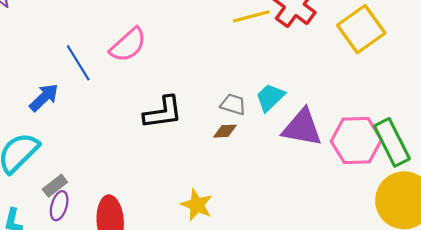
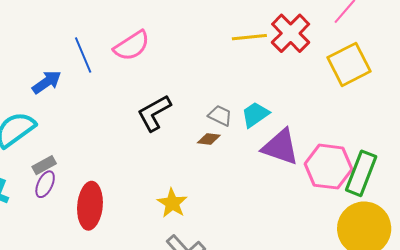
black L-shape: (163, 112) -> (154, 113), turned 150
green rectangle: (392, 142) -> (361, 173), turned 39

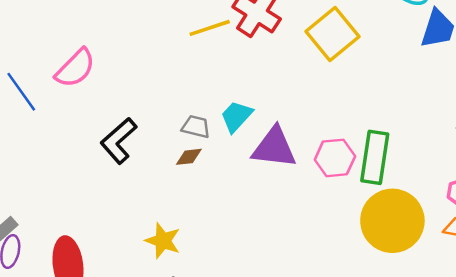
pink hexagon: (328, 167) -> (335, 158), size x0.7

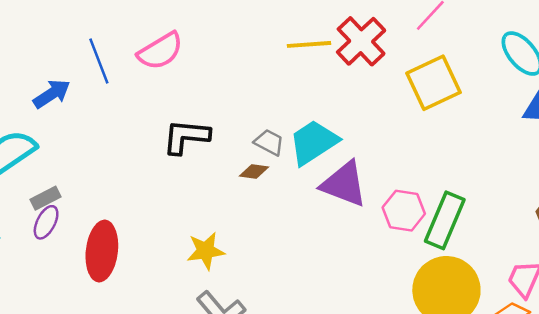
cyan trapezoid: (236, 116) -> (313, 142), size x1.4
black L-shape: (119, 141) -> (186, 137), turned 33
yellow star: (163, 241) -> (206, 251), turned 30

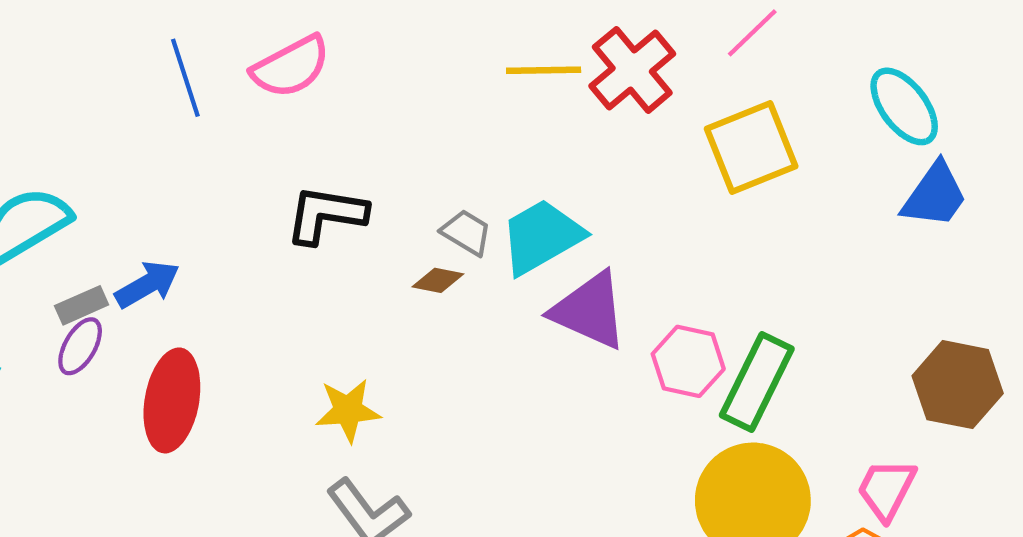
blue arrow: (52, 94) -> (147, 284), moved

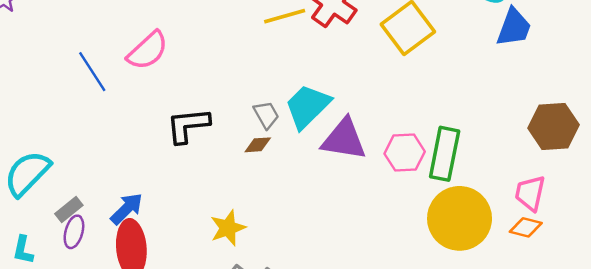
gray trapezoid: (466, 232) -> (266, 115), turned 44
blue arrow: (147, 284) -> (127, 209), moved

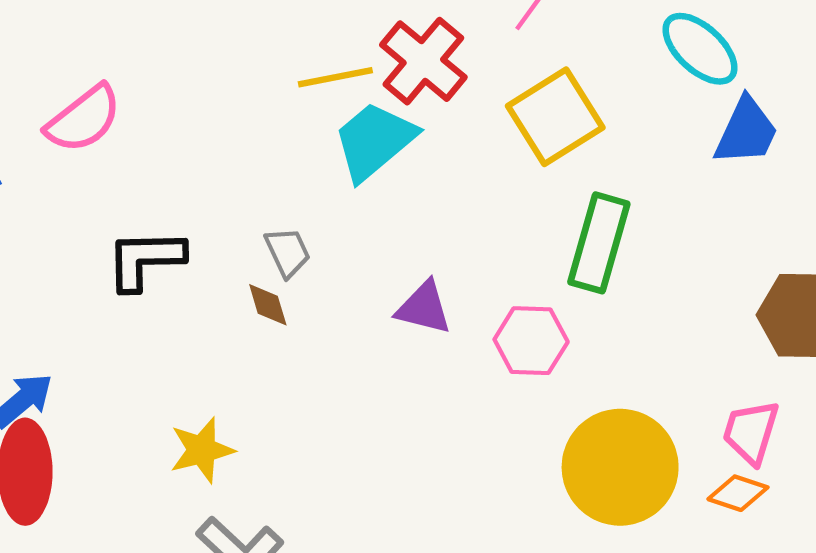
cyan trapezoid: (307, 106) -> (374, 141), moved
purple triangle: (344, 139) -> (424, 308), size x0.7
brown diamond: (258, 145) -> (268, 305), turned 72
green rectangle: (445, 154) -> (599, 243), moved

